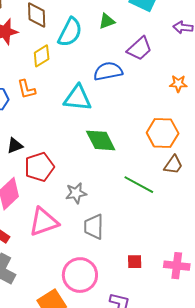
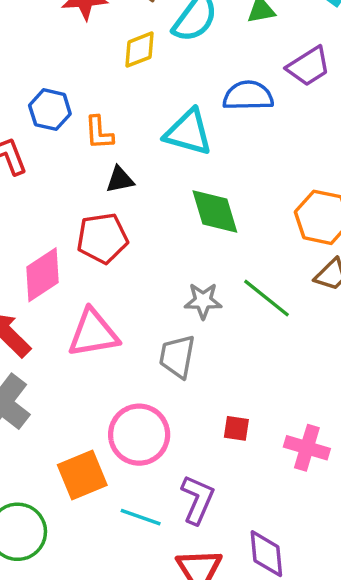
orange L-shape: (26, 89) -> (99, 133), moved
black triangle: (15, 146) -> (120, 180), moved
gray star: (76, 193) -> (203, 301), moved

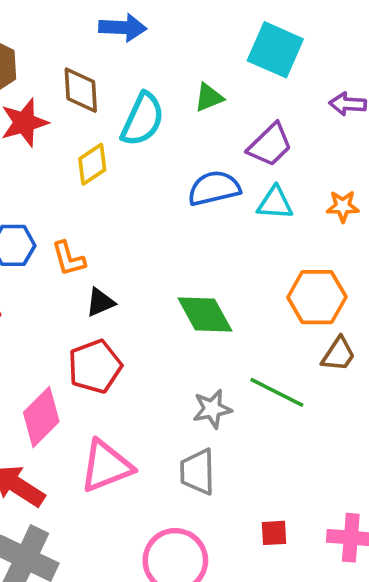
cyan triangle: (188, 132) -> (275, 203), moved, size x0.7

